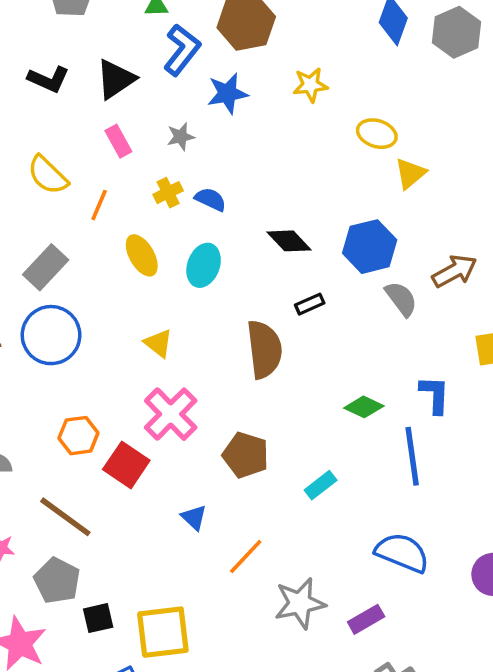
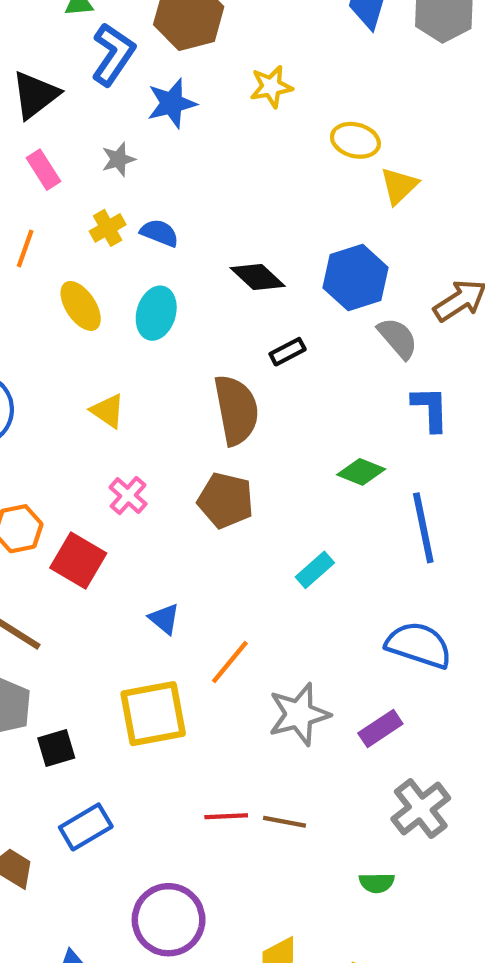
blue L-shape: (435, 395) -> (430, 409), moved
pink cross: (171, 414) -> (128, 496), size x0.6
brown pentagon: (246, 455) -> (226, 500), moved
yellow square: (163, 632) -> (153, 714), moved

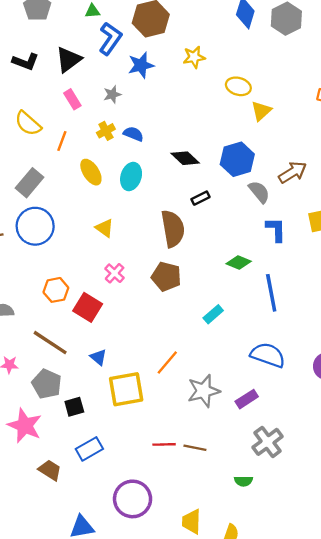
blue triangle: (164, 619) -> (98, 357), moved

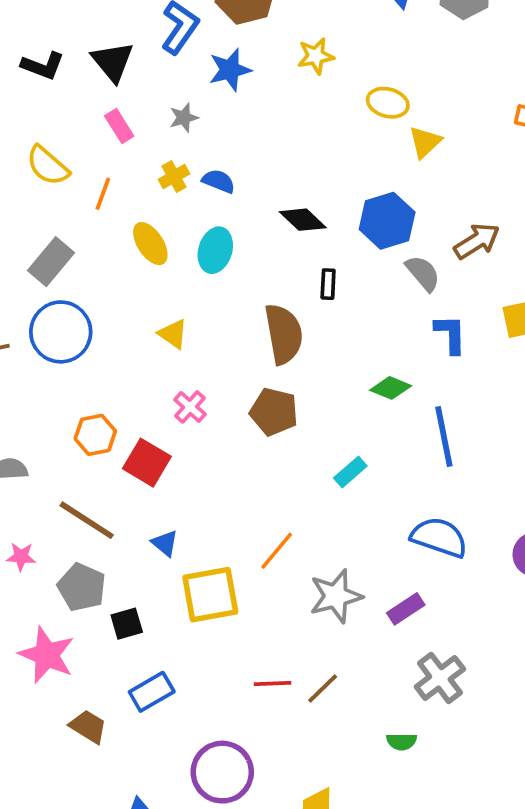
black triangle: (69, 59) -> (113, 62), turned -32
black rectangle: (201, 198) -> (328, 284), turned -60
brown line: (195, 448) -> (323, 689), turned -55

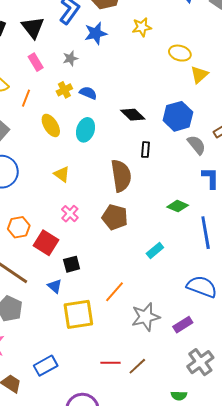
black square: (127, 624) -> (72, 264), moved

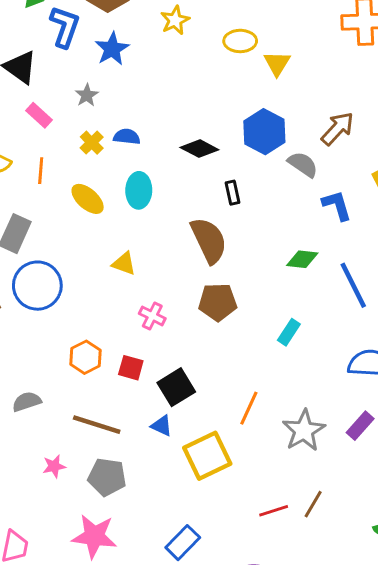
red square: (46, 243) -> (131, 368), size x0.7
black square: (72, 264) -> (176, 387), size x1.4

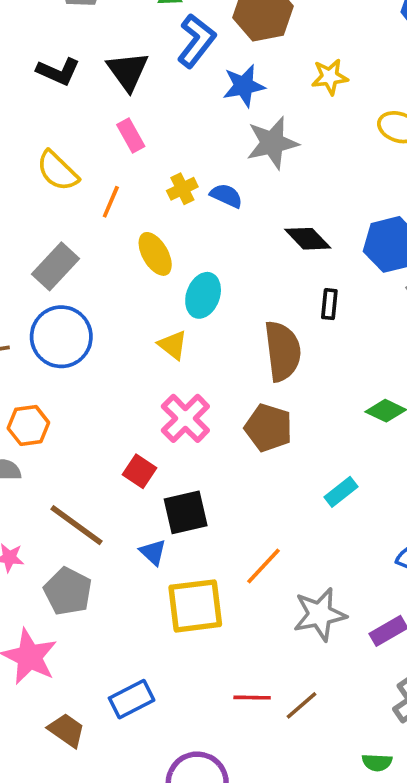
gray star: (87, 95) -> (272, 143), moved, size x1.8
cyan ellipse: (139, 190) -> (203, 295), moved
pink cross: (152, 316) -> (185, 418), size x1.5
orange hexagon: (85, 357) -> (28, 425), moved

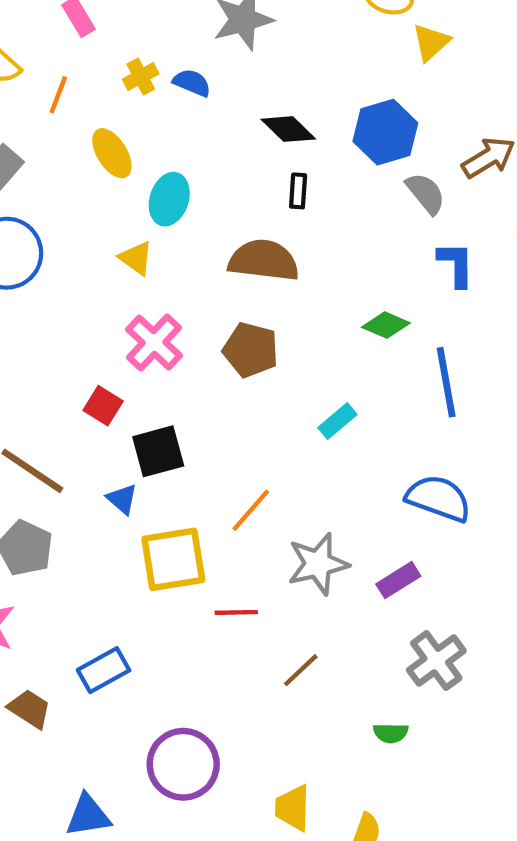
black rectangle: (329, 304) -> (298, 191), moved
brown semicircle: (282, 351) -> (264, 260), turned -74
red line: (252, 698) -> (236, 612), moved

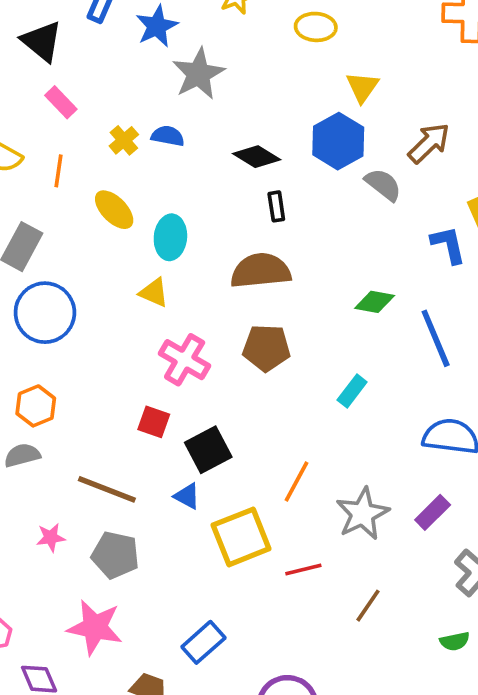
yellow triangle: (431, 42) -> (362, 87), moved
blue L-shape: (456, 264) -> (448, 245), moved

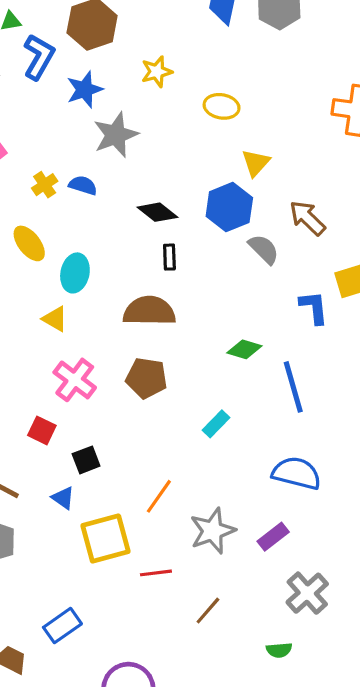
brown arrow: (429, 143) -> (307, 218), turned -99
black square: (208, 450) -> (86, 460), size x0.7

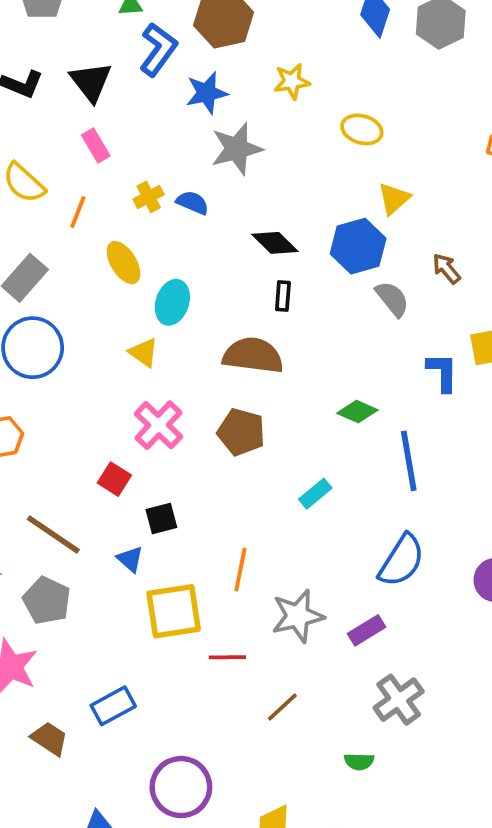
brown arrow: (307, 218) -> (446, 269), size x0.7
blue semicircle: (297, 473) -> (402, 560), turned 102
orange line: (159, 496) -> (240, 570), turned -30

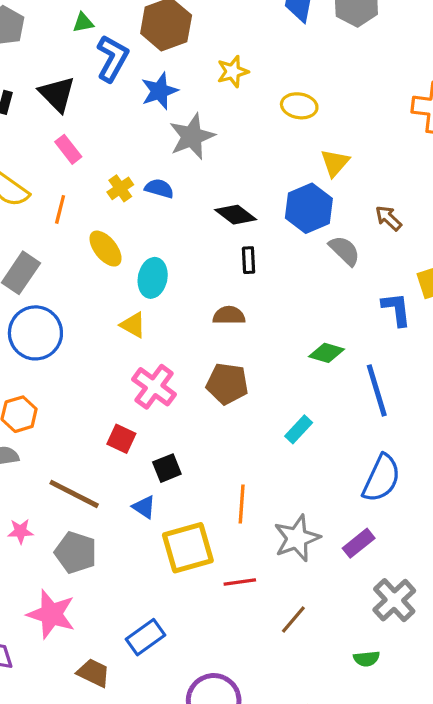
brown semicircle: (253, 355) -> (229, 315), size x0.6

